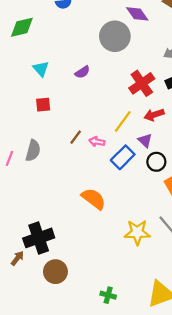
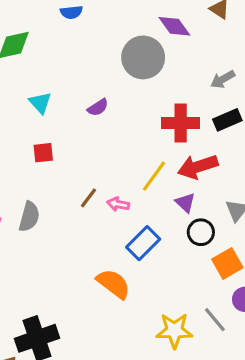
red cross: (142, 83) -> (181, 123), turned 35
red arrow: (154, 115) -> (198, 167), size x1.4
blue rectangle: (123, 157) -> (143, 243), moved

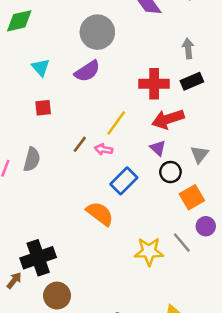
gray circle: (143, 57) -> (97, 32), moved
gray arrow: (223, 79) -> (188, 49), turned 114
purple semicircle: (98, 107) -> (87, 71), size x1.5
yellow line: (154, 176) -> (116, 123), moved

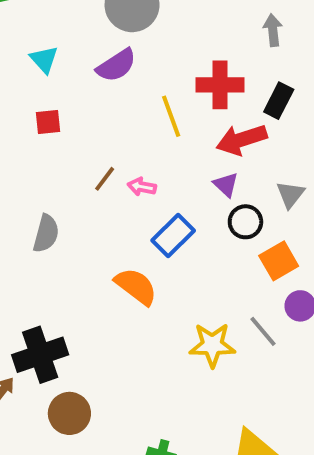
black rectangle: (192, 81) -> (279, 101), moved, turned -40
yellow line: (116, 123) -> (171, 116), moved, turned -56
gray semicircle: (32, 159) -> (46, 234), moved

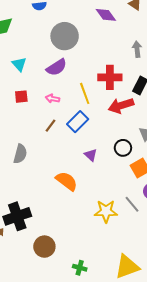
purple triangle: (226, 185) -> (91, 155), moved
pink arrow: (142, 187) -> (52, 99), moved
blue rectangle: (173, 235) -> (78, 122), moved
brown circle: (69, 413) -> (44, 247), moved

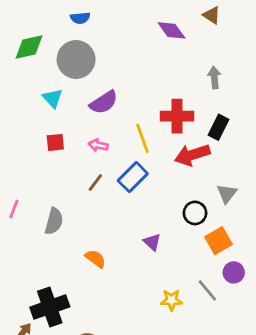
gray circle: (65, 36) -> (76, 59), moved
purple triangle: (91, 155) -> (152, 242), moved
orange semicircle: (67, 181) -> (95, 259), moved, size x0.7
yellow star: (106, 211) -> (171, 300), size x0.7

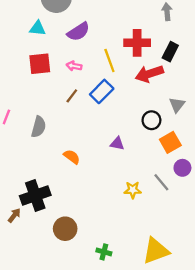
cyan triangle: (53, 98) -> (37, 28), turned -42
red square: (55, 142) -> (40, 64), size x1.5
purple triangle: (152, 242) -> (117, 143), turned -32

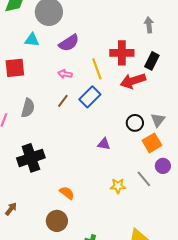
red square: (40, 64) -> (15, 68), moved
gray triangle: (177, 105) -> (158, 120), moved
gray semicircle: (39, 127) -> (28, 108), moved
orange semicircle: (72, 157) -> (67, 193), moved
black cross: (35, 195) -> (31, 158), moved

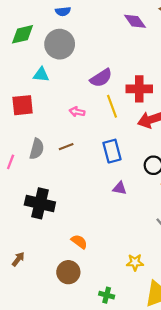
purple semicircle: (69, 43) -> (101, 78), moved
blue rectangle: (90, 97) -> (112, 151), moved, turned -60
brown line: (63, 101) -> (66, 147), moved, turned 32
black cross: (31, 158) -> (40, 203), turned 32
yellow star: (118, 186) -> (135, 262), moved

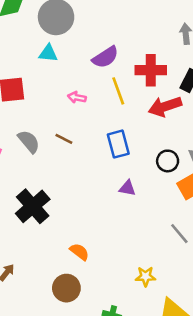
cyan triangle: (41, 75) -> (48, 53), moved
brown line: (66, 147) -> (64, 139), turned 48
gray semicircle: (37, 149) -> (29, 141), turned -55
black cross: (40, 203) -> (33, 206), turned 36

